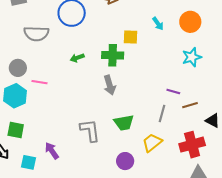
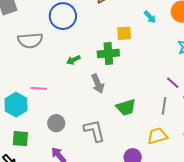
gray circle: (18, 68) -> (56, 123), moved
gray arrow: (110, 85) -> (98, 84), moved
purple line: (173, 91) -> (173, 83), turned 32
green trapezoid: (124, 123) -> (126, 107), moved
yellow trapezoid: (152, 143) -> (157, 136), turned 30

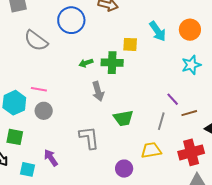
cyan arrow: (150, 17) -> (158, 31), size x1.5
gray semicircle: (30, 40) -> (36, 41), turned 35
green arrow: (73, 60) -> (86, 63), moved
gray circle: (56, 123) -> (44, 111), moved

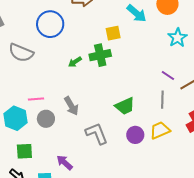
gray arrow: (98, 91) -> (71, 106), moved
purple circle: (124, 169) -> (135, 135), moved

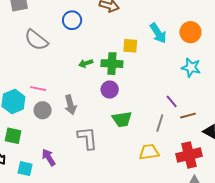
blue circle: (50, 24) -> (72, 20), size x0.7
cyan star: (178, 38) -> (191, 68), turned 30
purple circle: (135, 135) -> (110, 90), moved

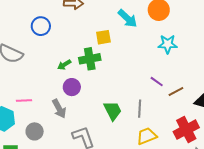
purple circle: (110, 90) -> (72, 87), moved
gray circle: (43, 110) -> (35, 131), moved
green trapezoid: (122, 119) -> (113, 111), turned -95
gray line: (160, 123) -> (140, 109), moved

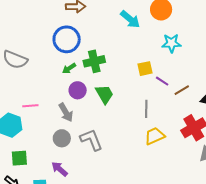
blue circle: (41, 26) -> (67, 39), moved, size x1.4
yellow square: (103, 37) -> (145, 69), moved
green trapezoid: (113, 111) -> (104, 94), moved
gray circle: (35, 131) -> (62, 138), moved

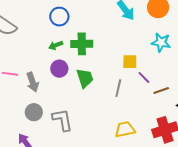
blue circle: (67, 39) -> (59, 17), size x0.7
gray line: (146, 109) -> (118, 88), moved
gray arrow: (66, 112) -> (33, 82), moved

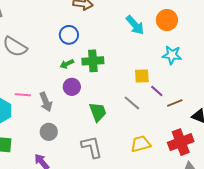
green trapezoid: (85, 78) -> (98, 112), moved
gray line: (118, 88) -> (132, 103), turned -60
gray L-shape: (62, 120) -> (92, 147), moved

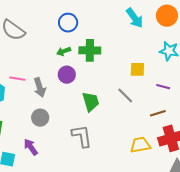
purple line: (157, 91) -> (163, 87), moved, turned -32
brown line: (175, 103) -> (158, 113), moved
yellow trapezoid: (141, 144) -> (140, 145), moved

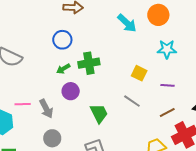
yellow square: (137, 69) -> (139, 73), turned 35

